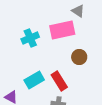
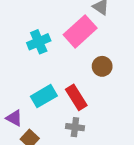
pink rectangle: (62, 30) -> (80, 31), turned -30

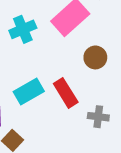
gray cross: (75, 127) -> (98, 117), moved

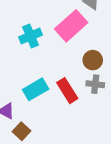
gray cross: (98, 117) -> (95, 84), moved

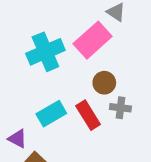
cyan cross: (30, 36) -> (45, 52), size x1.4
brown circle: (93, 60) -> (104, 83), moved

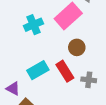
cyan cross: (45, 52) -> (34, 25), size x0.7
gray cross: (120, 108) -> (89, 80), moved

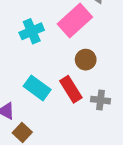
cyan rectangle: (38, 70) -> (37, 88), turned 66

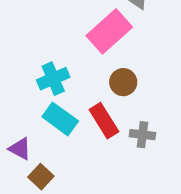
cyan cross: (32, 31) -> (53, 79), moved

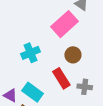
cyan rectangle: (60, 119) -> (33, 92), moved

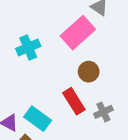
cyan cross: (30, 53) -> (28, 47), moved
gray cross: (85, 87) -> (103, 112), turned -32

